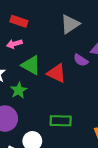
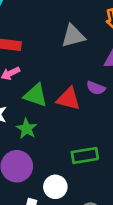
gray triangle: (70, 24) -> (73, 36), turned 30
purple semicircle: (81, 60) -> (96, 88), moved

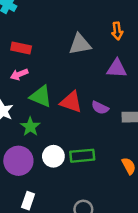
purple semicircle: (96, 88) -> (100, 108), moved
white circle: (55, 187) -> (53, 156), moved

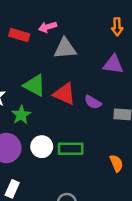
gray triangle: (80, 44) -> (65, 48), moved
pink arrow: (19, 74) -> (48, 27), moved

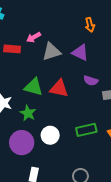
purple triangle: (113, 64) -> (80, 53), moved, turned 30
purple semicircle: (93, 102) -> (91, 81), moved
green rectangle: (71, 149) -> (86, 130), moved

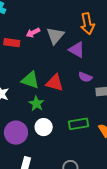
orange arrow: (90, 25) -> (87, 24), size x1.5
gray triangle: (52, 52) -> (55, 36), moved, turned -36
green star: (28, 113) -> (36, 104), moved

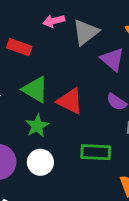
red rectangle: (12, 43) -> (19, 47), moved
green rectangle: (78, 124) -> (96, 152), moved

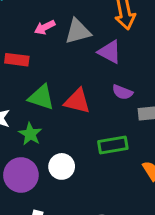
gray triangle: (86, 32) -> (78, 31), turned 36
green star: (37, 126) -> (30, 134), moved

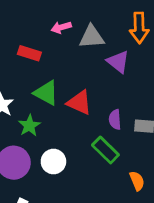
purple semicircle: (122, 92) -> (115, 120), moved, turned 54
green rectangle: (113, 145) -> (105, 150), turned 44

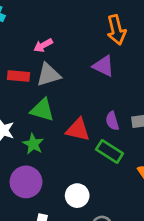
gray triangle: (92, 37) -> (48, 75), moved
red triangle: (79, 103) -> (78, 130), moved
white circle: (53, 162) -> (77, 196), moved

